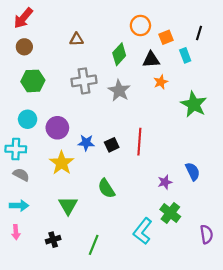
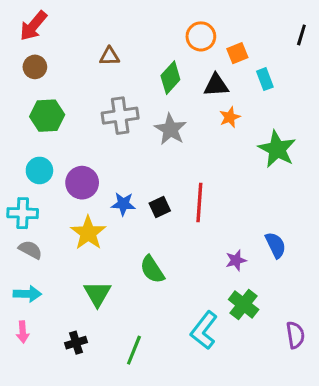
black line: (199, 33) -> (301, 35), moved

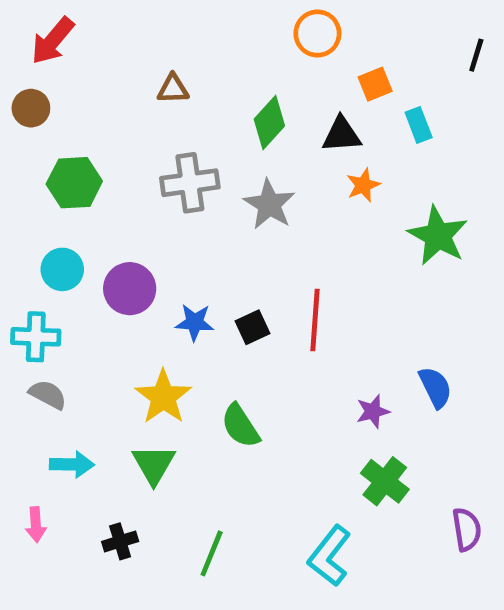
orange circle: (201, 36) -> (317, 33), moved
brown circle: (35, 67) -> (31, 108), moved
yellow star: (88, 233) -> (163, 397), moved
cyan arrow: (27, 294) -> (72, 464), moved
cyan L-shape: (204, 330) -> (329, 556), moved

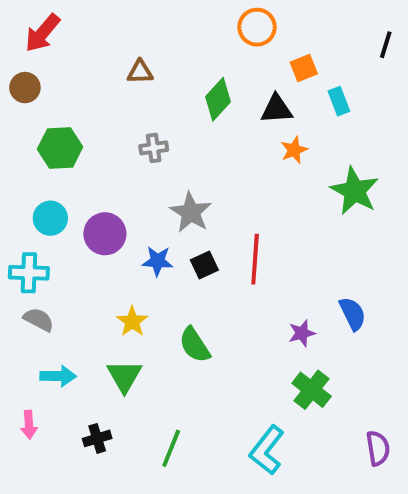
gray cross: (190, 183) -> (154, 148), size x0.6
gray star: (269, 204) -> (191, 212), moved
yellow star: (163, 397) -> (132, 321), size x0.7
purple semicircle: (467, 529) -> (378, 448), moved

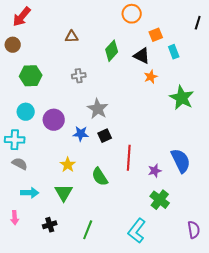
black triangle: (276, 109) -> (142, 56), turned 30
red line: (255, 259) -> (129, 158), moved
blue semicircle: (353, 314) -> (181, 161), size x1.4

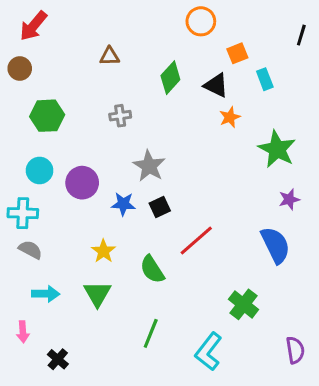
red line: (129, 158) -> (196, 241), turned 45
purple star: (155, 171) -> (289, 199), moved
black cross: (50, 225) -> (58, 359), moved, turned -32
green line: (88, 230) -> (151, 333), moved

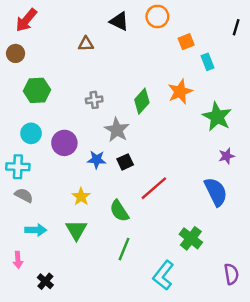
green diamond: (170, 78) -> (142, 101), moved
black triangle: (216, 85) -> (119, 21), moved
gray cross: (120, 116) -> (94, 100), moved
orange star: (230, 117) -> (180, 92), size x1.5
green line: (151, 333) -> (124, 249), moved

